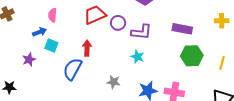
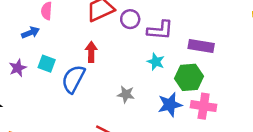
purple rectangle: (182, 29) -> (201, 46), moved
cyan square: (51, 46) -> (47, 64), moved
green hexagon: (192, 56) -> (189, 77), moved

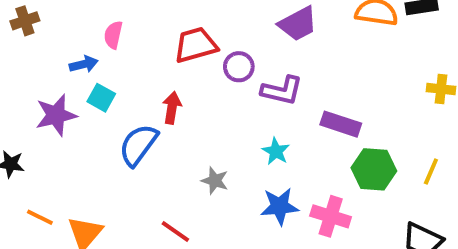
cyan star: (156, 62) -> (276, 151), moved
cyan square: (47, 64) -> (101, 98), moved
purple star: (18, 68) -> (56, 115), size x1.5
green hexagon: (189, 77) -> (374, 169), moved

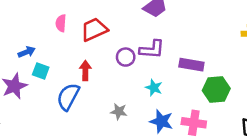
pink semicircle: (113, 35) -> (61, 23), moved
purple circle: (239, 67) -> (126, 57), moved
blue star: (280, 206) -> (161, 121), turned 30

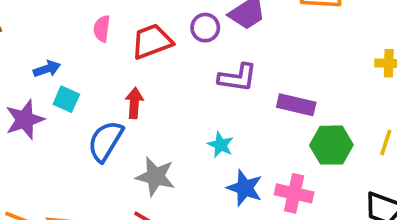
purple circle: (126, 57) -> (205, 28), moved
cyan star: (154, 88) -> (220, 145), moved
gray star: (119, 112) -> (155, 177), moved, size x1.5

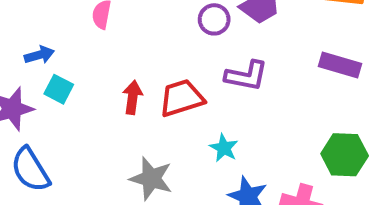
red trapezoid: (152, 41) -> (182, 98), moved
purple rectangle: (296, 105) -> (340, 65), moved
blue semicircle: (105, 141) -> (30, 170), moved, turned -66

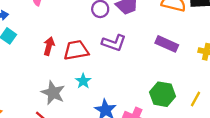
cyan star: (224, 148) -> (83, 81), moved

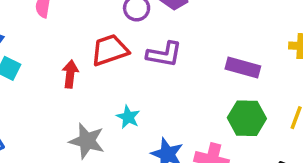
purple rectangle: (167, 44) -> (243, 68), moved
red trapezoid: (76, 50) -> (110, 50), moved

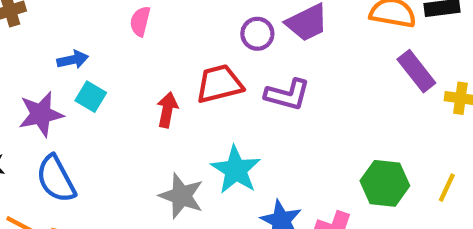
purple rectangle: (243, 68) -> (416, 71), moved, turned 32
cyan star: (128, 117) -> (236, 170), size x1.6

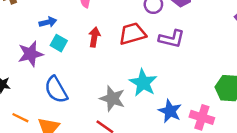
red arrow: (167, 110) -> (94, 37), moved
blue semicircle: (56, 179) -> (56, 90), moved

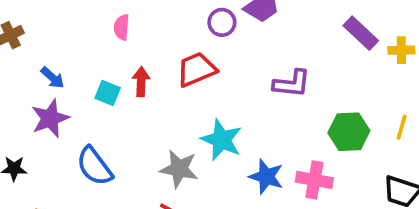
blue arrow: (48, 22) -> (53, 78), moved, turned 63
purple L-shape: (172, 39) -> (292, 84), moved
cyan square: (59, 43) -> (108, 93), moved

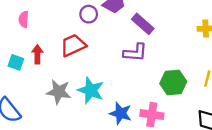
purple rectangle: (361, 33) -> (143, 24), moved
gray star: (179, 169) -> (59, 92), moved

